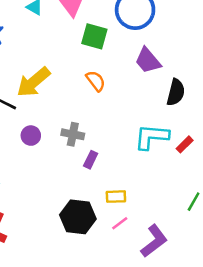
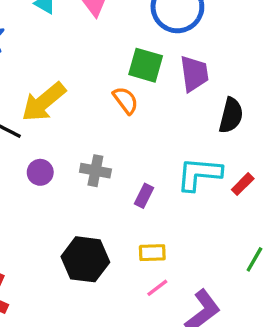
green square: (94, 36) -> (146, 65), moved
purple trapezoid: (148, 61) -> (194, 74), turned -148
purple rectangle: (91, 160) -> (144, 196), moved
black hexagon: (78, 217) -> (85, 259), moved

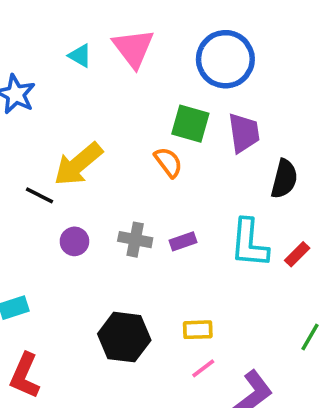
cyan L-shape: (199, 174) -> (249, 243), turned -90
purple rectangle: (144, 196) -> (183, 241), moved, turned 45

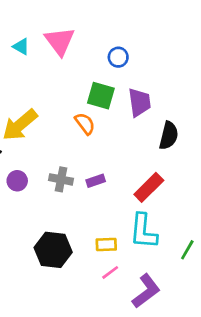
blue circle: (225, 59) -> (118, 57), moved, size x0.5
cyan L-shape: (249, 243) -> (143, 231), moved
red rectangle: (297, 254) -> (149, 187), moved, size x1.6

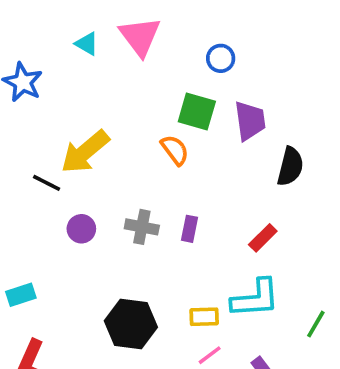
purple rectangle: (96, 181) -> (189, 229), turned -60
red rectangle: (149, 187) -> (263, 238), size x0.7
cyan L-shape: (143, 231) -> (255, 298), turned -99

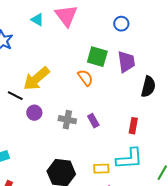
blue circle: (221, 58) -> (121, 24), moved
purple circle: (81, 229) -> (34, 113), moved
purple rectangle: (189, 229) -> (93, 121), turned -40
red rectangle: (263, 238) -> (133, 126), turned -35

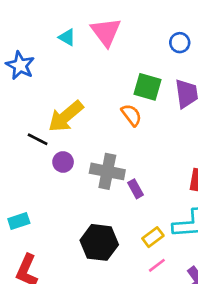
gray cross: (67, 120) -> (107, 171), size x1.4
purple rectangle: (93, 121) -> (135, 189), moved
yellow rectangle: (101, 169) -> (153, 237), turned -35

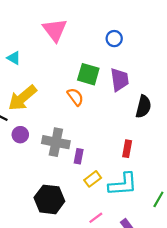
cyan triangle: (67, 37) -> (14, 58), moved
purple rectangle: (135, 189) -> (79, 156), turned 40
yellow rectangle: (153, 237) -> (93, 179), moved

